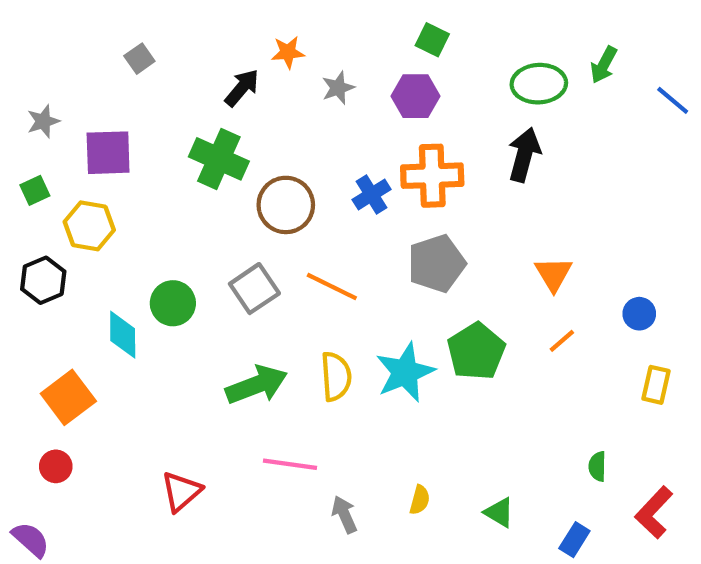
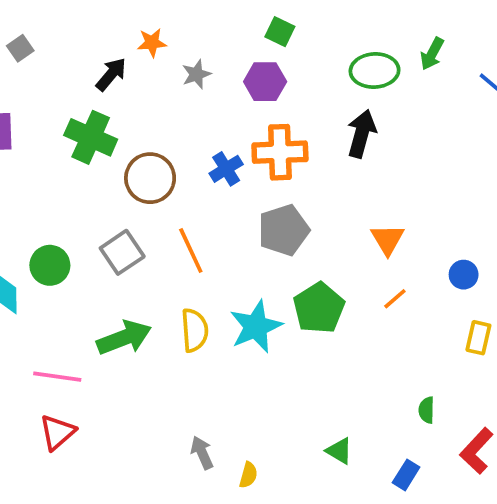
orange line: (332, 287) -> (191, 250), turned 39
pink line: (290, 464) -> (57, 377), moved
yellow semicircle: (420, 500) -> (248, 475), moved

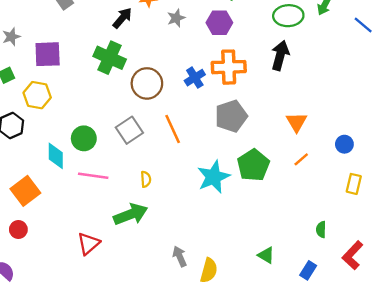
yellow semicircle: (195, 330) -> (146, 179), moved, size x0.6
green arrow: (124, 338) -> (131, 214), moved
pink line: (57, 377) -> (93, 176), moved
yellow semicircle: (248, 475) -> (209, 270), size x1.5

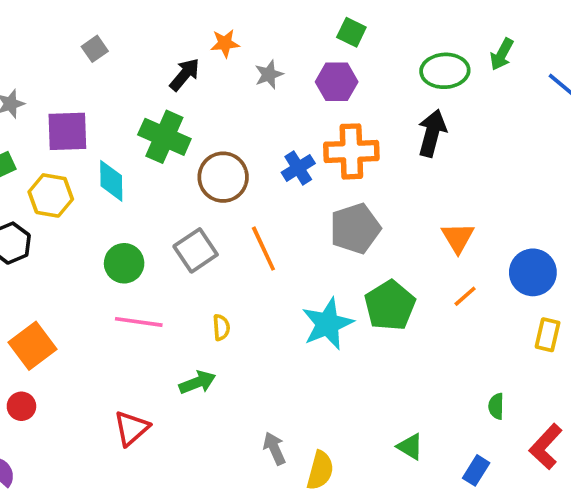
blue circle: (344, 144) -> (533, 272), size x1.6
cyan diamond: (56, 156) -> (111, 181), moved
green arrow: (131, 214) -> (197, 382), size x0.7

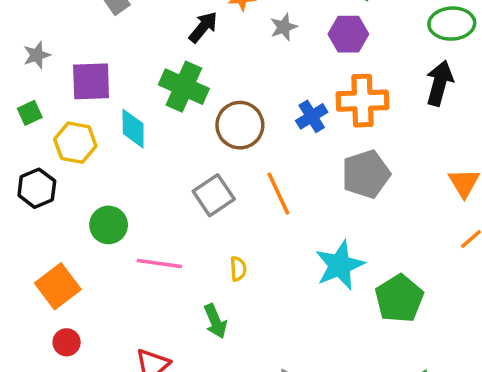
green circle: (124, 263) -> (109, 225), moved
green pentagon: (390, 305) -> (399, 298), moved
green arrow: (197, 382) -> (215, 321), turned 88
red circle: (21, 406) -> (67, 342), moved

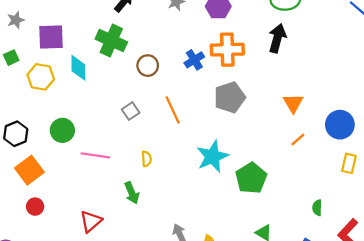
brown circle: (240, 125) -> (148, 66), size x0.7
black hexagon: (37, 188) -> (16, 134), moved
gray square: (214, 195) -> (131, 111), size x0.7

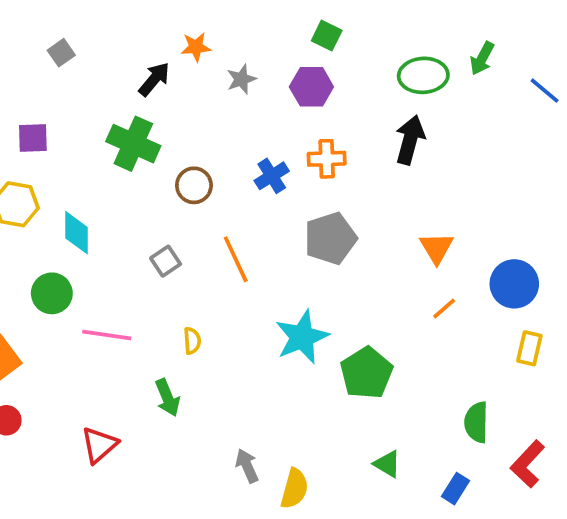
purple square: (51, 37) -> (33, 138), size x0.7
orange cross: (227, 50) -> (327, 159), size x0.7
cyan diamond: (78, 68) -> (76, 233), moved
green semicircle: (317, 208) -> (476, 422), size x1.5

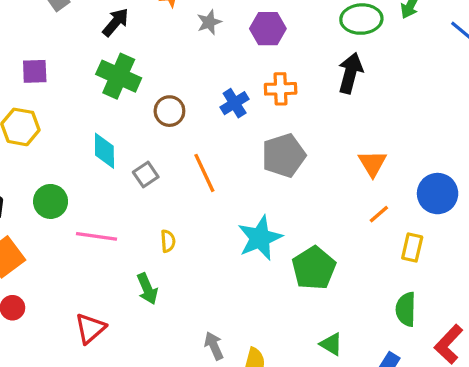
black arrow: (154, 79) -> (116, 22), moved
cyan diamond: (76, 233) -> (104, 151), moved
yellow rectangle: (529, 348) -> (412, 247), moved

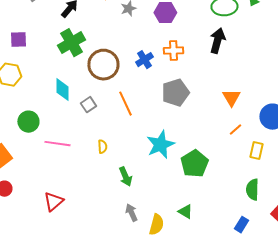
green cross: (119, 76) -> (71, 43), turned 36
brown circle: (169, 111) -> (103, 65), size x1.6
green arrow: (147, 289) -> (125, 177), moved
green triangle: (331, 344) -> (185, 212), moved

